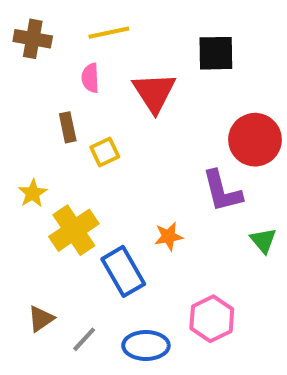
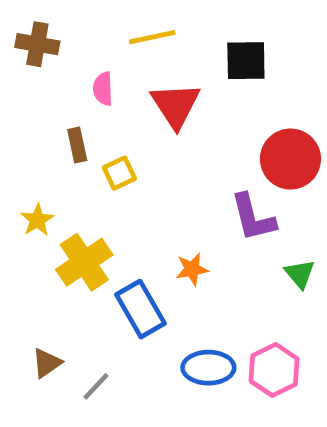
yellow line: (109, 33) -> (152, 37), moved
pink hexagon: (212, 319) -> (274, 370), moved
blue ellipse: (146, 345) -> (208, 368), moved

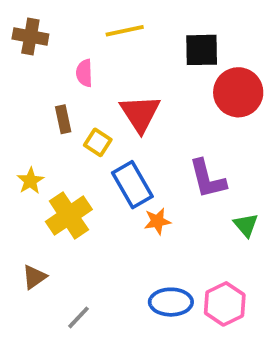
red triangle: (176, 105) -> (140, 113), moved
red circle: (290, 159) -> (238, 92), moved
yellow square: (119, 173) -> (98, 142), turned -32
blue rectangle: (140, 309) -> (132, 185), moved
brown triangle: (47, 363) -> (34, 277), moved

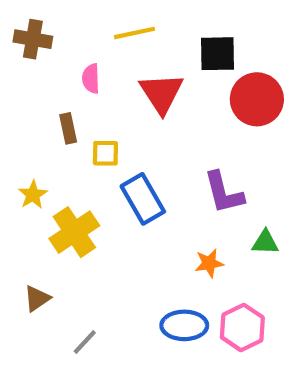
red triangle: (140, 113) -> (161, 93), moved
yellow square: (98, 142) -> (105, 153), turned -32
orange star: (157, 221) -> (209, 263), moved
green triangle: (246, 225) -> (265, 242), turned -48

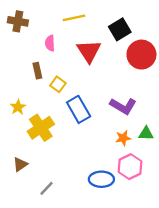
black square: (217, 54) -> (120, 29), turned -30
yellow square: (105, 153) -> (58, 84), turned 35
purple L-shape: (224, 193) -> (123, 106), turned -45
orange star: (209, 263) -> (123, 138), moved
pink hexagon: (242, 327) -> (130, 167), moved

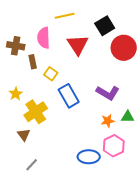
brown cross: (18, 21) -> (16, 46), moved
pink semicircle: (50, 43) -> (44, 38), size x1.5
brown triangle: (20, 164) -> (24, 135), moved, turned -32
gray line: (47, 188) -> (32, 165), moved

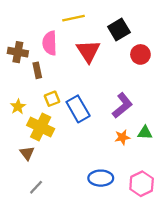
red circle: (124, 48) -> (140, 54), size x0.7
yellow square: (51, 74) -> (52, 99), moved, turned 32
purple L-shape: (108, 93) -> (122, 105), turned -70
yellow cross: (36, 112) -> (41, 127), turned -30
pink hexagon: (114, 146) -> (142, 184), moved

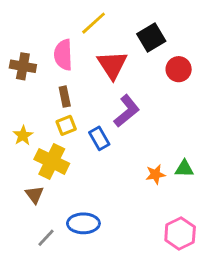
yellow line: (74, 18) -> (94, 23), turned -30
brown rectangle: (37, 70) -> (65, 97), moved
purple L-shape: (122, 105) -> (127, 111), moved
blue rectangle: (78, 109) -> (99, 138), size x0.7
blue ellipse: (101, 178) -> (83, 223), moved

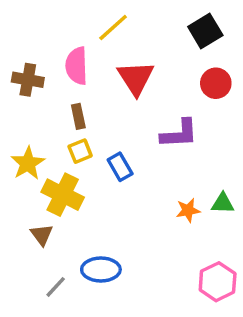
black square: (151, 37) -> (205, 31), moved
purple L-shape: (127, 111) -> (179, 134), moved, turned 36
yellow star: (23, 135) -> (28, 163), size x1.4

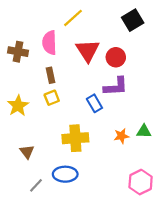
red circle: (216, 83) -> (116, 57), moved
blue rectangle: (120, 167) -> (94, 103), moved
yellow cross: (63, 195) -> (75, 138), moved, turned -30

